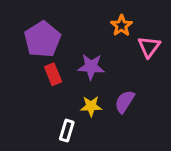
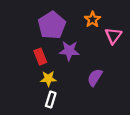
purple pentagon: (42, 39) -> (52, 25), moved
yellow star: (91, 106) -> (48, 79), moved

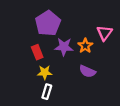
orange star: (92, 19) -> (85, 46), moved
purple semicircle: (95, 77) -> (87, 71), turned -98

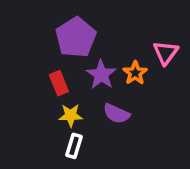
purple star: (64, 47) -> (101, 75), turned 30
purple semicircle: (87, 71) -> (116, 114), moved

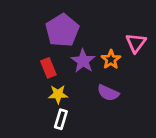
purple semicircle: (116, 114) -> (108, 93), moved

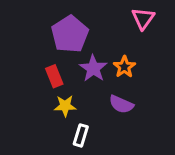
pink triangle: (136, 43) -> (143, 19), moved
white rectangle: (61, 119) -> (81, 135), moved

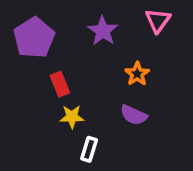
purple pentagon: (70, 34) -> (34, 38), moved
purple star: (93, 68) -> (103, 31), moved

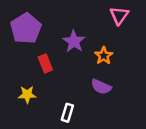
purple star: (103, 31) -> (74, 41), moved
yellow star: (72, 117) -> (27, 95), moved

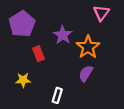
orange star: (104, 56) -> (88, 47), size x1.5
purple semicircle: (101, 87) -> (86, 73), turned 98

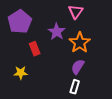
pink triangle: (101, 13) -> (76, 12), moved
white rectangle: (57, 95) -> (75, 87), moved

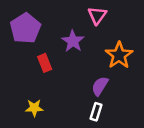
orange star: (80, 43) -> (119, 55), moved
yellow star: (21, 73) -> (34, 108), moved

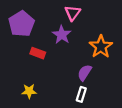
pink triangle: (97, 15) -> (73, 13), moved
red rectangle: (45, 63) -> (38, 53), turned -48

